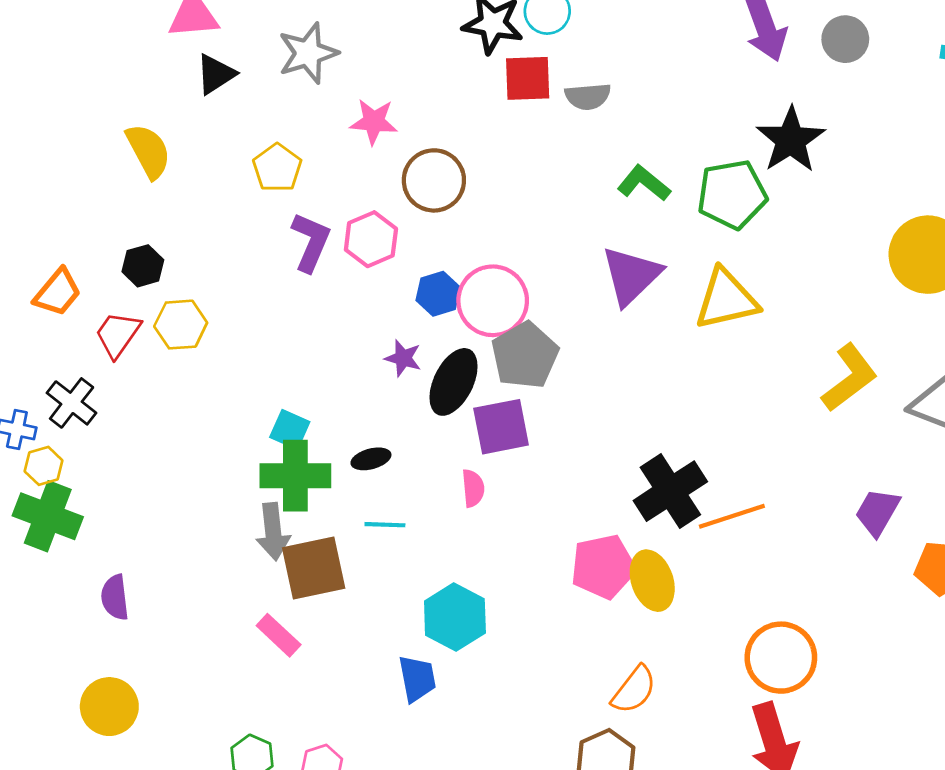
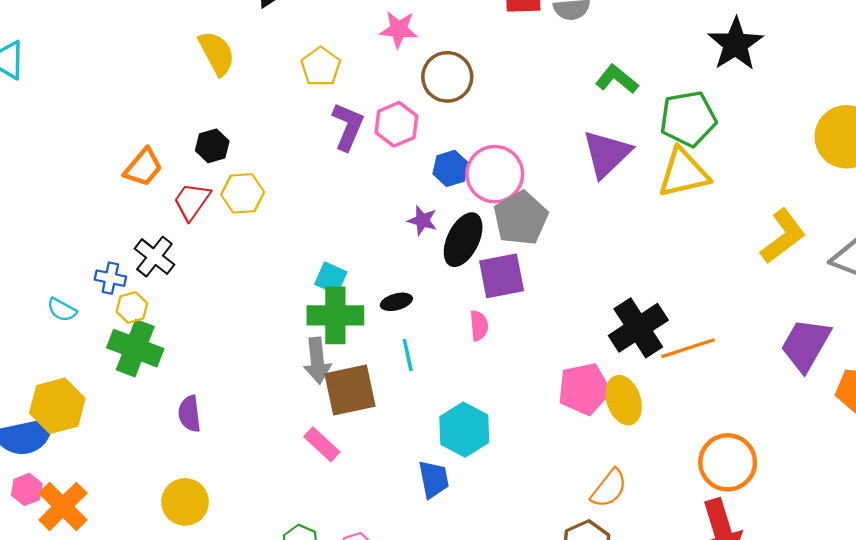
green pentagon: (732, 194) -> (688, 119), moved
purple trapezoid: (877, 512) -> (806, 345), size x1.4
cyan line: (385, 525) -> (408, 355), turned 76

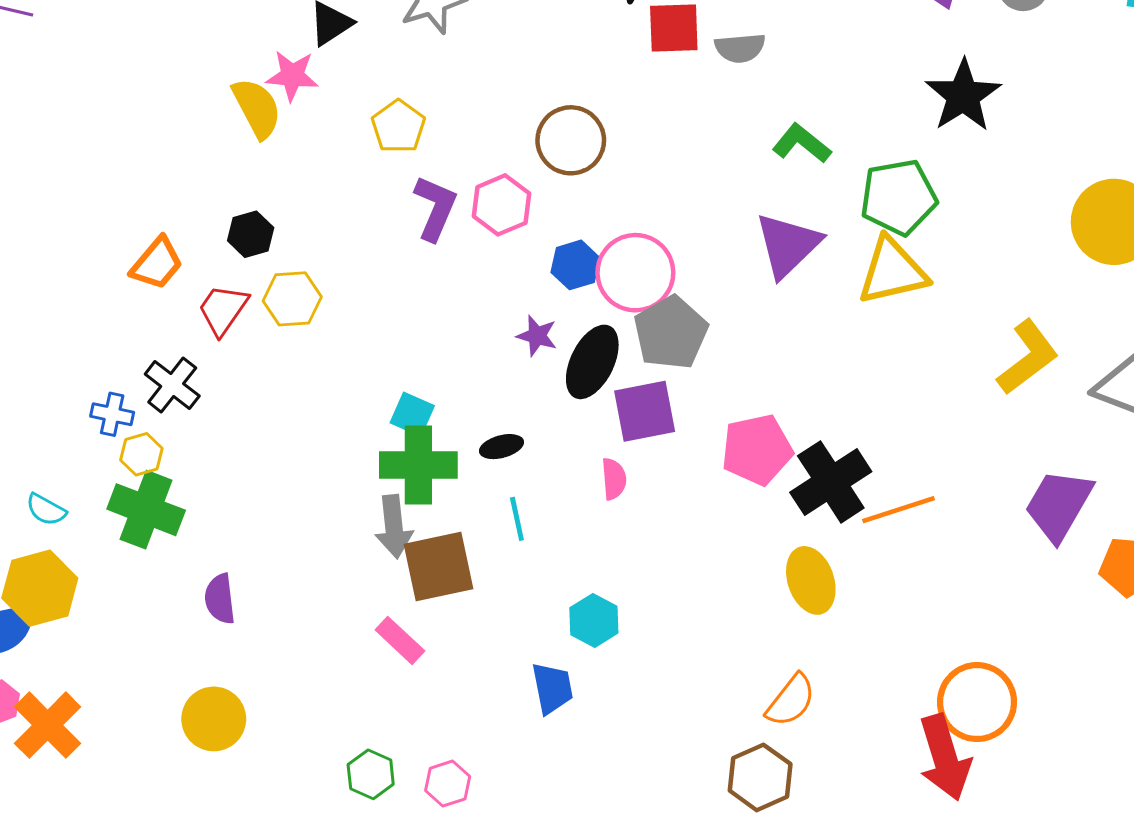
pink star: (399, 29) -> (292, 76), moved
cyan semicircle: (62, 310) -> (46, 510), moved
pink pentagon: (584, 389) -> (757, 450), moved
cyan hexagon: (464, 430) -> (594, 620), size x0.7
orange circle: (728, 462) -> (977, 702), moved

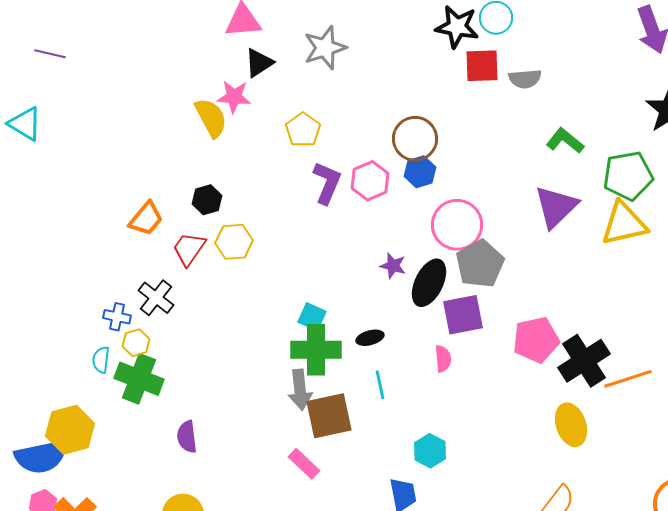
blue hexagon: (575, 265) -> (420, 172), moved
cyan semicircle: (46, 510) -> (101, 360), moved, turned 68

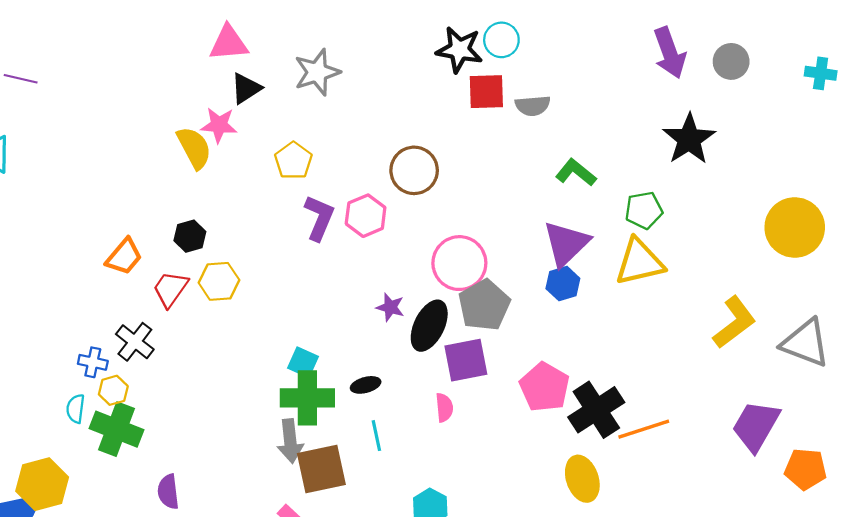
blue hexagon: (420, 172) -> (563, 284), moved
green pentagon: (628, 176) -> (644, 210), size x0.7
pink pentagon: (536, 340) -> (545, 387), turned -30

